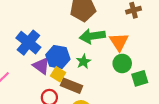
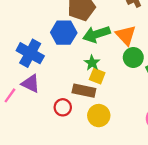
blue hexagon: (58, 57) -> (64, 33), moved
purple triangle: (41, 66) -> (31, 83), moved
yellow square: (58, 74) -> (97, 76), moved

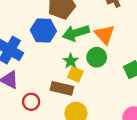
green circle: (133, 58) -> (97, 57), moved
red circle: (63, 107) -> (31, 102), moved

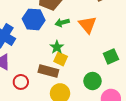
green arrow: (76, 33) -> (62, 23), size x0.6
green circle: (97, 57) -> (92, 81), moved

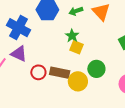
brown rectangle: (48, 71) -> (60, 73), moved
green circle: (92, 81) -> (96, 69), moved

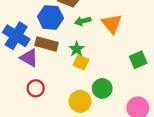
purple triangle: (19, 54) -> (29, 58), moved
brown rectangle: (60, 73) -> (47, 44), moved

